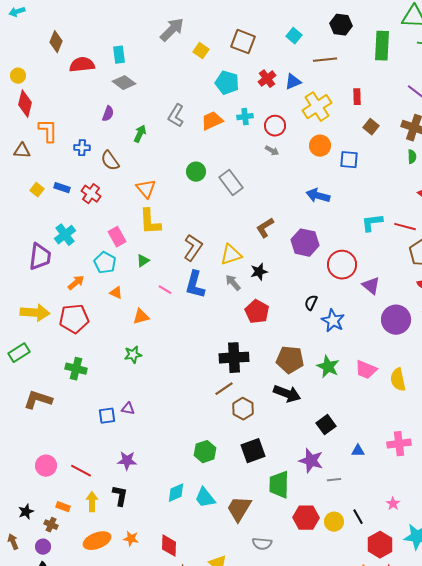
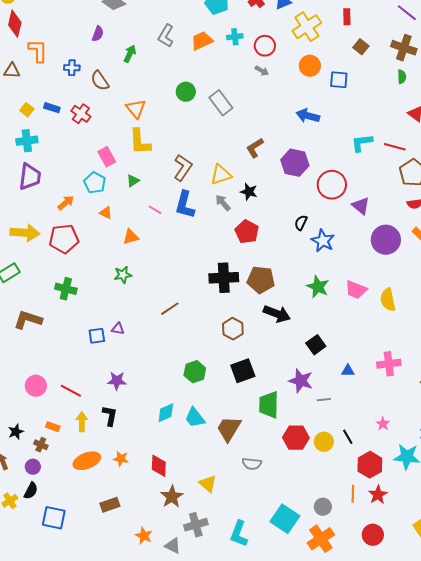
cyan cross: (65, 235) -> (27, 141), moved, turned 30
black star: (259, 272) -> (249, 192), turned 30
brown pentagon: (290, 360) -> (261, 280), moved
brown line: (224, 389) -> (170, 309), moved

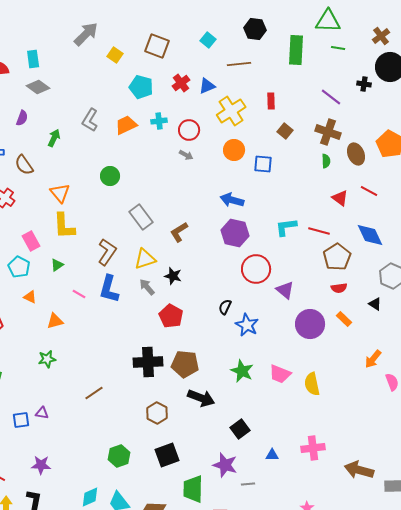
gray rectangle: (221, 103) -> (141, 217), moved
purple hexagon: (295, 163) -> (235, 233), moved

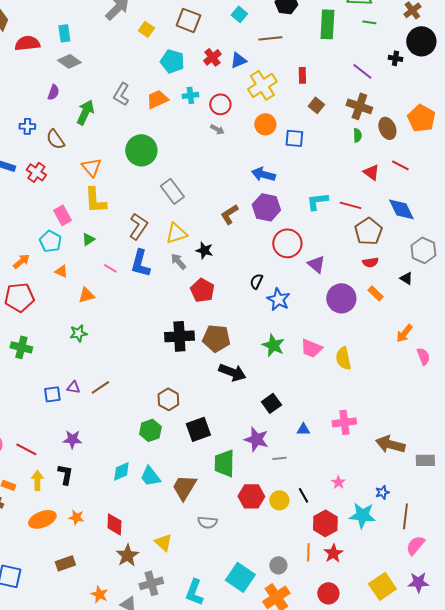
green arrow: (54, 138) -> (85, 112), size x1.4
green circle: (110, 176) -> (141, 150), size x1.6
brown L-shape: (179, 232) -> (229, 214), moved
brown line: (94, 393) -> (100, 387), moved
brown hexagon: (157, 413) -> (168, 399), moved

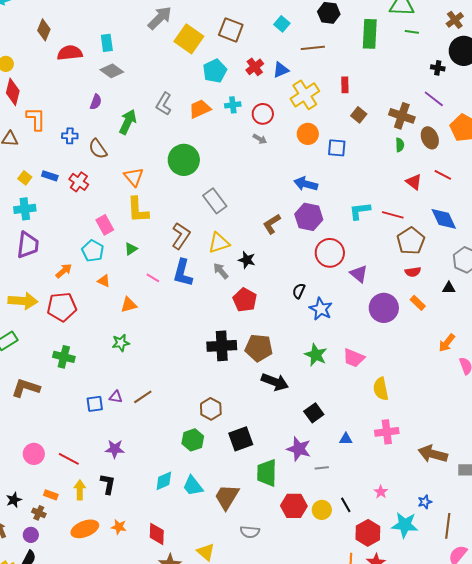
yellow square: (146, 29) -> (189, 39), size x1.8
cyan pentagon: (172, 61) -> (215, 71), turned 30
purple line: (362, 71) -> (434, 99), moved
black triangle: (406, 278) -> (449, 288), turned -32
yellow semicircle: (343, 358) -> (381, 389), moved

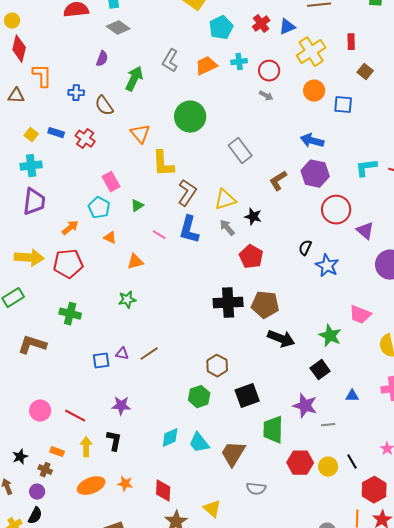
gray rectangle: (215, 201) -> (240, 151), moved
yellow L-shape: (138, 210) -> (163, 164), moved
green star: (316, 355) -> (330, 336), moved

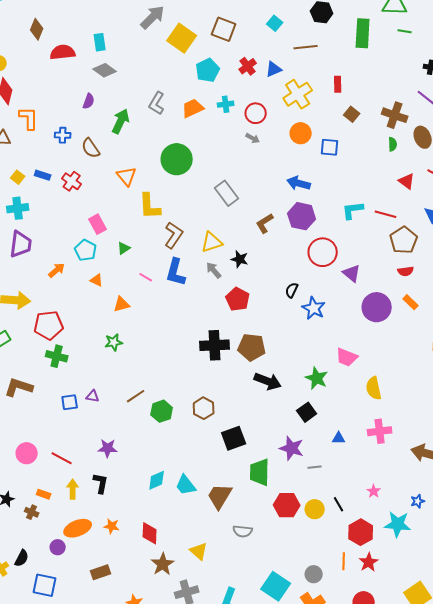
red pentagon: (68, 264) -> (49, 325), moved
purple triangle: (122, 354) -> (93, 396), moved
blue square: (101, 361) -> (70, 402), moved
green hexagon: (199, 397) -> (162, 411), moved
purple circle: (37, 492) -> (58, 547), moved

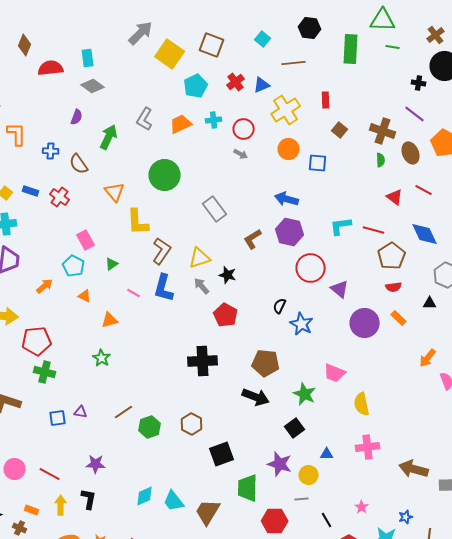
green star: (114, 342) -> (102, 358), turned -30
brown pentagon: (252, 347) -> (266, 363), moved
gray line: (315, 467) -> (302, 499), moved
yellow circle: (315, 509) -> (309, 475), moved

